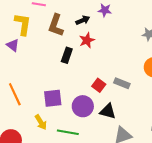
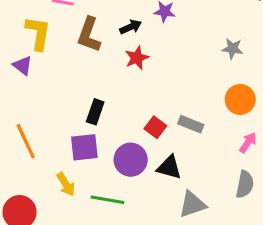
black rectangle: (67, 55) -> (95, 112), moved

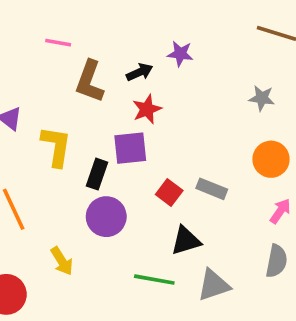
yellow L-shape: (38, 33) -> (56, 146), moved
purple square: (84, 147) -> (130, 148), moved
purple circle: (131, 160) -> (106, 217), moved
black triangle: (169, 167) -> (186, 241), turned -32
green line: (107, 200) -> (154, 280), moved

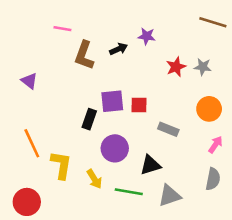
red star: (147, 109) -> (176, 67), moved
yellow L-shape: (56, 146) -> (61, 165), moved
red square: (169, 193) -> (139, 105), moved, turned -36
purple circle: (106, 217) -> (115, 148), moved
yellow arrow: (62, 261) -> (94, 179), moved

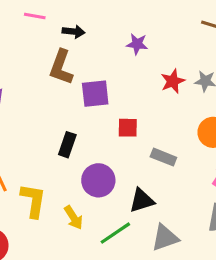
pink line: (62, 29) -> (35, 16), moved
black arrow: (119, 49) -> (74, 32), moved, turned 30
purple square: (112, 101) -> (95, 94), moved
green line: (129, 192) -> (115, 233), turned -44

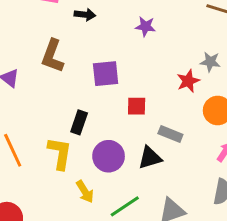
brown L-shape: (61, 67) -> (52, 56), moved
red star: (173, 81) -> (188, 81), moved
yellow L-shape: (33, 201) -> (60, 153), moved
black triangle: (142, 201) -> (150, 158), moved

